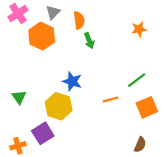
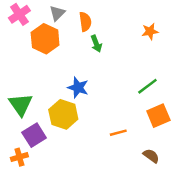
green triangle: (19, 97) -> (21, 105), size x1.5
orange line: (111, 99) -> (118, 133), moved
purple square: (43, 133) -> (34, 135), moved
brown semicircle: (140, 145) -> (151, 156), turned -77

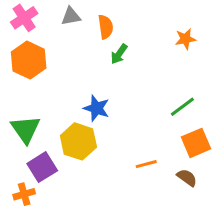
gray triangle: (57, 13) -> (71, 16), turned 35
orange hexagon: (45, 39) -> (29, 60), moved
green arrow: (96, 44) -> (119, 54), turned 56
brown semicircle: (151, 156) -> (187, 178), moved

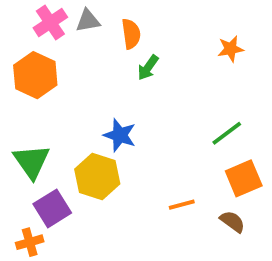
pink cross: (24, 18) -> (50, 23), moved

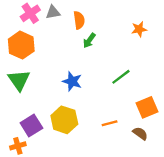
green line: (227, 133) -> (121, 77), moved
green triangle: (32, 161) -> (19, 80), moved
yellow hexagon: (97, 176) -> (64, 120), moved

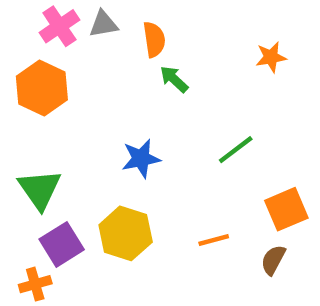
green arrow: (89, 41) -> (174, 79), turned 98
green triangle: (19, 80) -> (40, 189), moved
blue star: (72, 81) -> (141, 158), turned -30
brown semicircle: (140, 133) -> (273, 260), turned -98

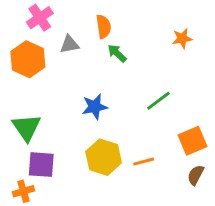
gray triangle: (103, 24) -> (69, 44), moved
yellow hexagon: (126, 233) -> (104, 157), moved
purple square: (62, 244) -> (41, 165), turned 36
brown semicircle: (273, 260) -> (196, 175), moved

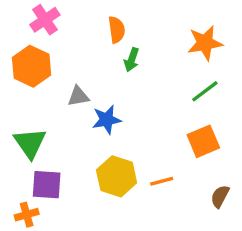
orange star: (182, 38) -> (205, 43), size x1.5
gray triangle: (69, 44) -> (78, 96), moved
green arrow: (117, 53) -> (132, 60), turned -114
green line: (158, 101) -> (205, 91), moved
orange square: (193, 141) -> (203, 141), moved

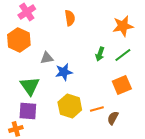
green arrow: (132, 60) -> (100, 54), moved
green triangle: (30, 143) -> (30, 86), moved
brown semicircle: (220, 196) -> (113, 118), moved

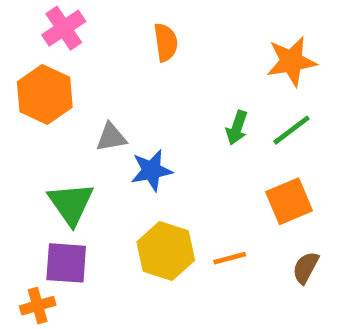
brown semicircle: (113, 118) -> (306, 268), moved

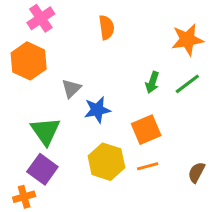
gray triangle: (111, 137) -> (71, 88), turned -35
orange square: (289, 201) -> (146, 130), moved
purple square: (66, 263) -> (42, 169), turned 32

